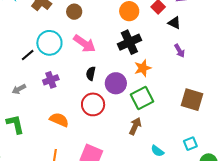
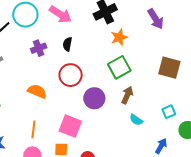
purple arrow: (180, 51) -> (156, 19), size x1.5
purple cross: (51, 80) -> (39, 48), moved
purple circle: (116, 83) -> (94, 98), moved
brown arrow: (135, 126) -> (127, 95), moved

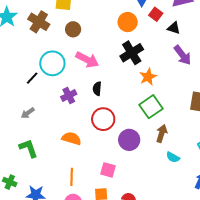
pink square: (70, 126) -> (108, 170), size x0.7

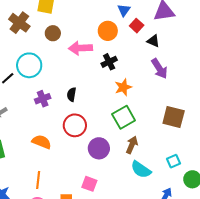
black cross: (132, 53) -> (109, 62), size x0.7
pink arrow: (87, 60) -> (80, 48), moved, turned 145
cyan semicircle: (173, 157) -> (141, 170), size x1.5
pink square: (108, 170) -> (89, 184), moved

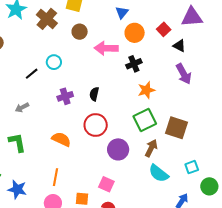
blue triangle: (124, 10) -> (122, 13), moved
cyan circle: (29, 65) -> (54, 62), size x0.6
brown square: (174, 117) -> (177, 128), moved

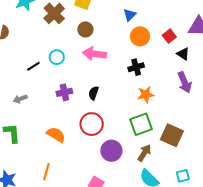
pink arrow: (106, 48) -> (94, 54), moved

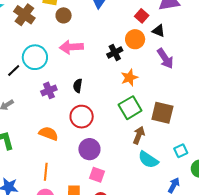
brown circle: (85, 30) -> (64, 15), moved
orange circle: (140, 36) -> (135, 39), moved
cyan circle: (57, 57) -> (35, 57), size x1.6
purple circle: (111, 151) -> (89, 149), moved

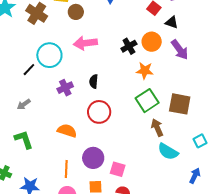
orange circle: (135, 39) -> (152, 42), moved
orange star: (129, 78) -> (145, 71), turned 30
brown arrow: (139, 135) -> (157, 128), turned -42
purple circle: (89, 149) -> (93, 158), moved

